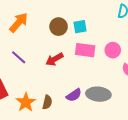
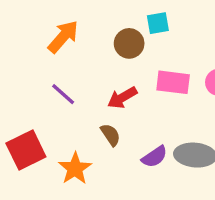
cyan square: (80, 27) -> (158, 23), moved
brown semicircle: (47, 102) -> (111, 135), moved, turned -48

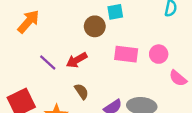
orange arrow: (63, 37) -> (28, 22), moved
red arrow: (122, 98) -> (77, 60), moved

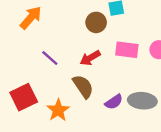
red arrow: (77, 60) -> (90, 58), moved
brown semicircle: (81, 91) -> (83, 86), size x1.5

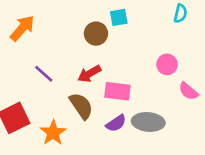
pink rectangle: (127, 50) -> (117, 91), moved

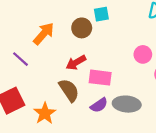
orange arrow: (22, 28) -> (44, 34), moved
purple line: (44, 74) -> (21, 59), moved

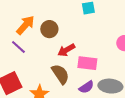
brown circle: (82, 28) -> (49, 29), moved
orange arrow: (44, 34) -> (25, 25), moved

